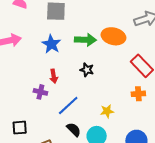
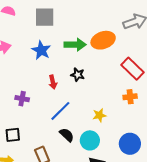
orange ellipse: (113, 36) -> (103, 40), turned -30
red arrow: (54, 76) -> (53, 82), moved
purple cross: (40, 92) -> (22, 99), moved

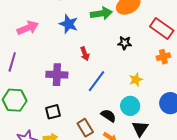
black star: (78, 75) -> (125, 43), moved
purple cross: (22, 99) -> (57, 75), size x1.5
black semicircle: (67, 135) -> (108, 116), moved

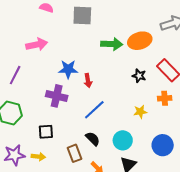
blue star: (69, 24) -> (68, 69), moved, turned -30
black star: (125, 43) -> (139, 76), moved
yellow star: (136, 80) -> (140, 112), moved
black semicircle: (108, 116) -> (93, 139), moved

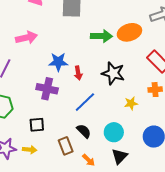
black star: (139, 76) -> (113, 73), moved, size x1.6

